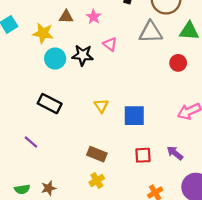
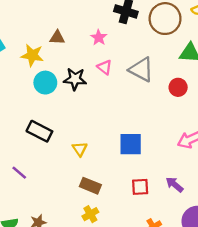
pink star: (94, 17) -> (99, 38), moved
gray triangle: (151, 32) -> (141, 70), moved, turned 30
yellow triangle: (101, 106) -> (80, 149), moved

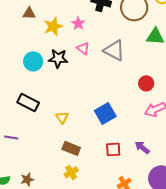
brown triangle: (57, 38) -> (29, 13), moved
yellow star: (32, 55) -> (53, 26), moved, turned -30
red circle: (178, 87) -> (146, 83), moved
blue square: (131, 144) -> (105, 113), turned -30
purple line: (19, 173) -> (11, 137), turned -32

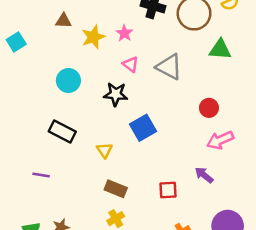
black star: (58, 58) -> (116, 94), moved
blue square: (105, 113) -> (143, 128), moved
purple arrow: (142, 147) -> (204, 175), moved

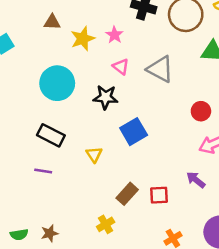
cyan circle: (68, 80) -> (57, 83), size x1.4
purple line: (41, 175) -> (43, 171), moved
brown rectangle: (116, 189) -> (127, 194), moved, turned -70

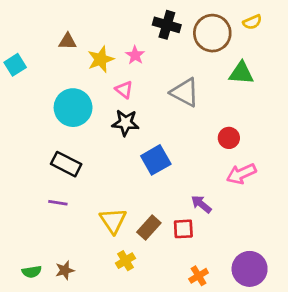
pink triangle: (121, 67) -> (124, 90), moved
yellow triangle: (94, 154) -> (113, 221), moved, size x1.5
purple arrow: (196, 180) -> (201, 204), moved

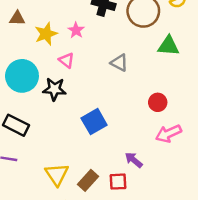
gray triangle: (185, 92) -> (119, 63), size x0.7
black star: (125, 123) -> (54, 89), moved

